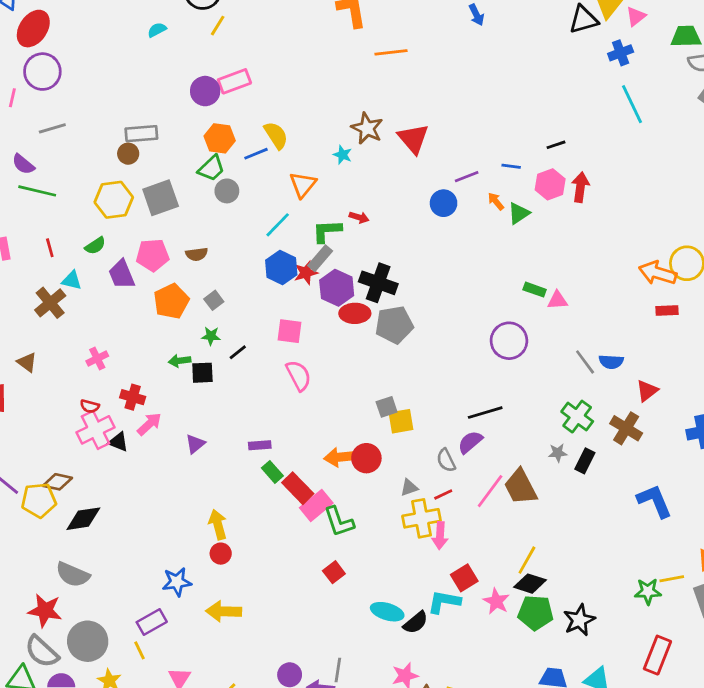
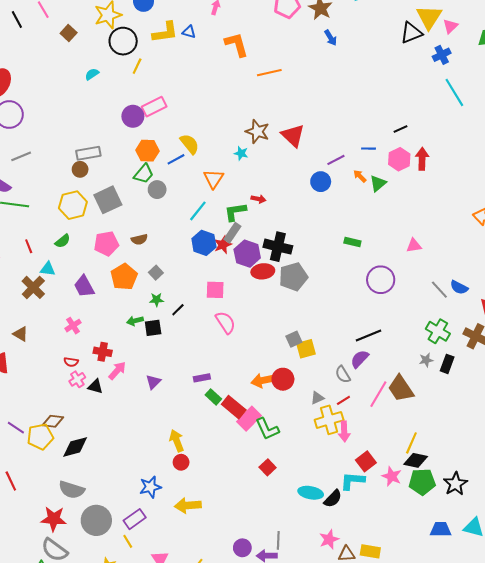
purple trapezoid: (122, 274) -> (84, 286), moved
green rectangle: (535, 290) -> (352, 242), moved
blue semicircle: (611, 362) -> (459, 287), turned 30
pink cross: (95, 430) -> (77, 379), size x0.6
gray circle: (88, 641) -> (96, 520), moved

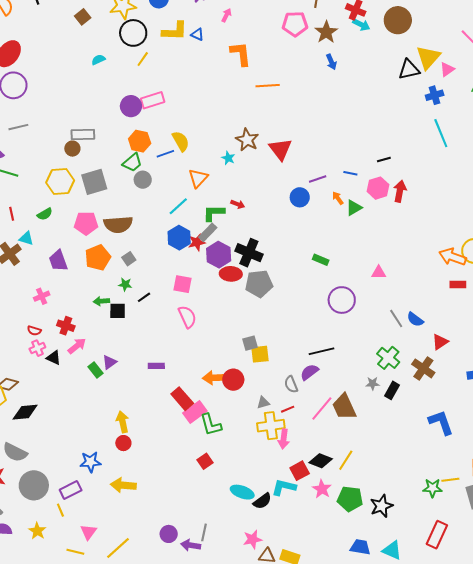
brown semicircle: (139, 239) -> (118, 224), size x1.8
green rectangle: (213, 397) -> (96, 370), moved
black diamond: (416, 460) -> (321, 461), moved

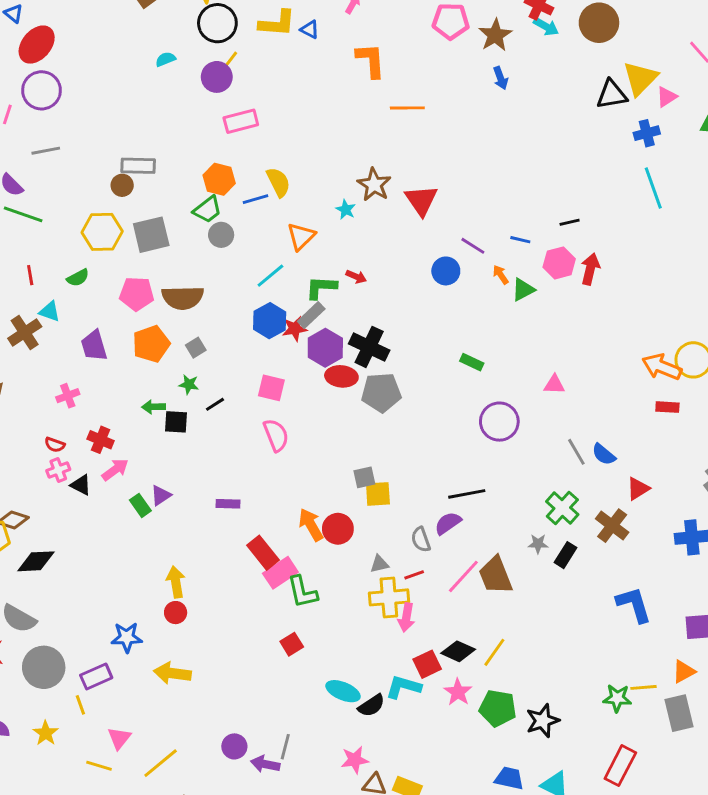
purple circle: (131, 106) -> (217, 77), moved
purple line: (318, 179) -> (473, 246), turned 48
orange arrow: (214, 378) -> (311, 525), turned 60

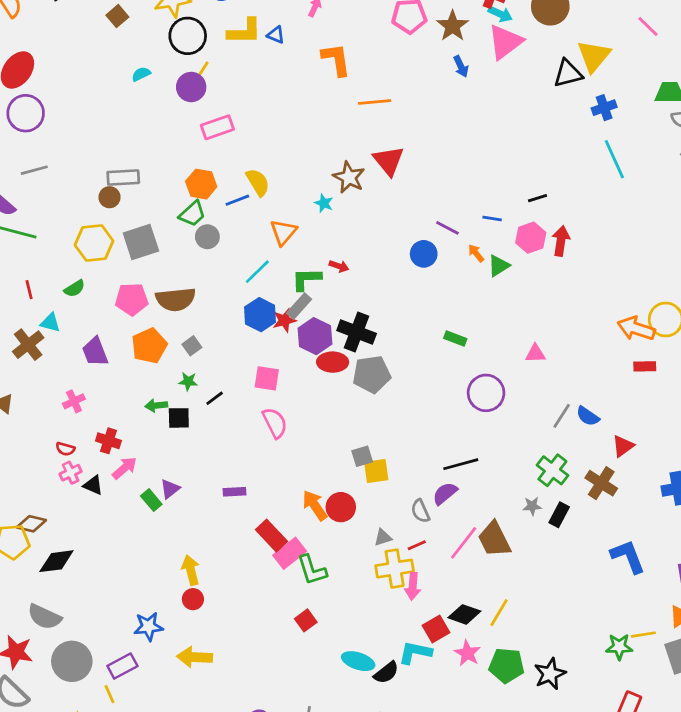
pink triangle: (667, 97) -> (505, 42), moved, size x1.8
red triangle: (421, 200) -> (389, 161), moved
gray line: (576, 452) -> (562, 416), turned 68

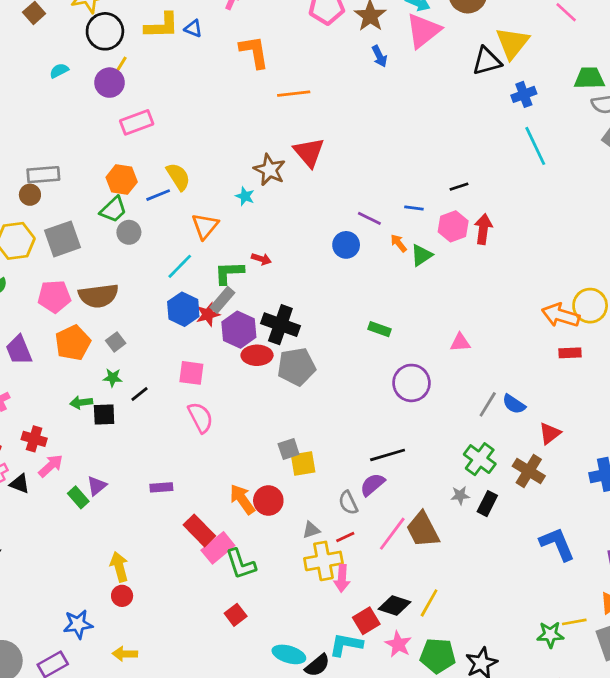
yellow arrow: (195, 657) -> (125, 654), size x0.7

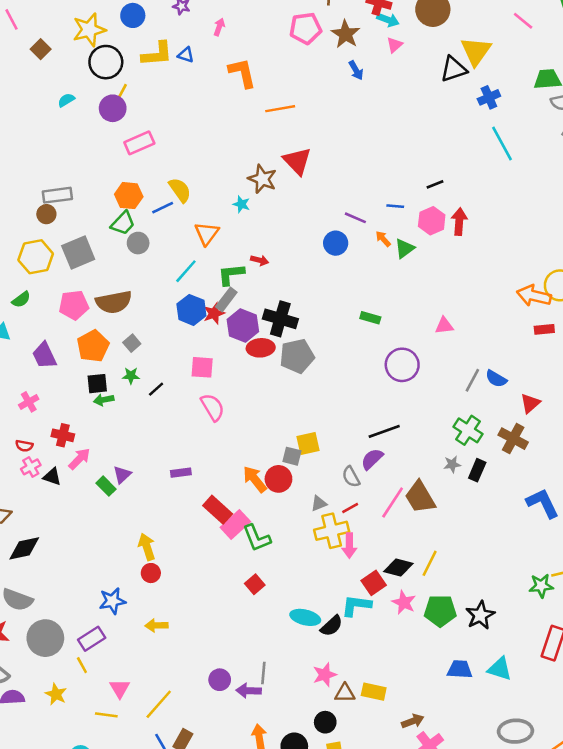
pink triangle: (423, 31) -> (395, 45), size x0.5
black square: (104, 414) -> (97, 384), moved
gray square: (289, 449) -> (292, 456), moved, turned 36

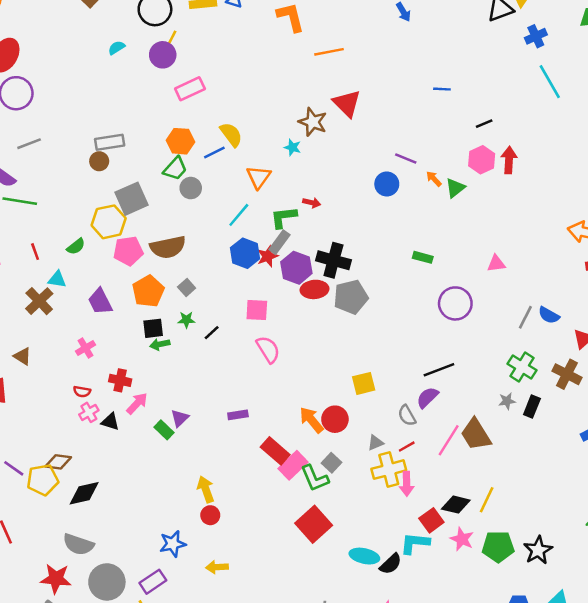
blue line: (395, 206) -> (442, 89), moved
yellow hexagon: (36, 257) -> (109, 222), moved
gray square: (292, 456) -> (331, 463), moved, turned 30
red square: (255, 584) -> (314, 524), size x1.8

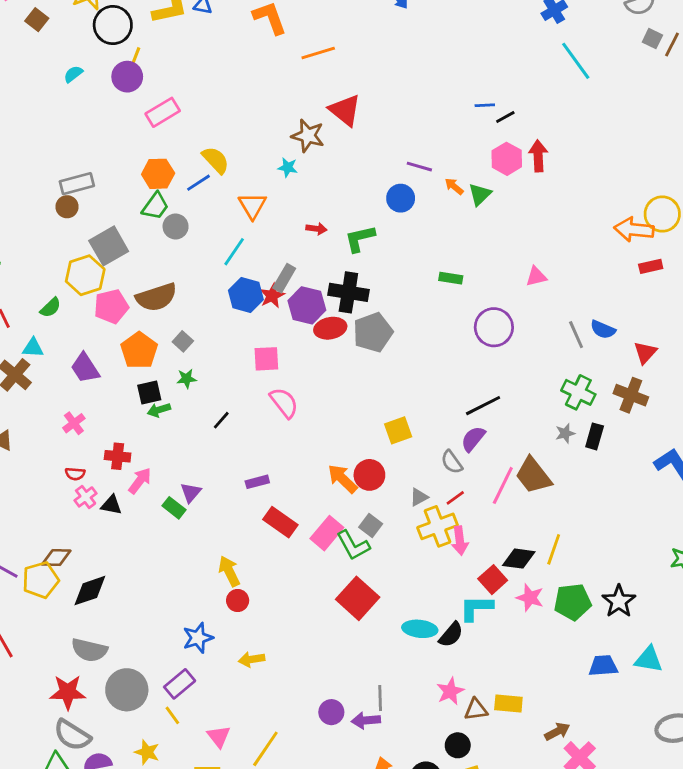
blue line: (442, 89) -> (485, 105), moved
green L-shape: (284, 217) -> (360, 239), moved
gray line: (525, 317) -> (576, 335), turned -45
black line: (212, 333) -> (221, 420), moved
red rectangle: (275, 451) -> (280, 522), moved

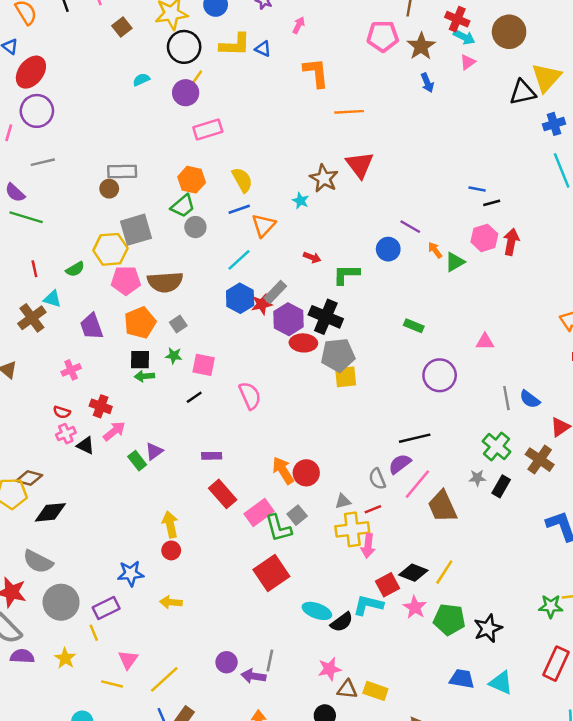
blue line: (198, 183) -> (239, 209), moved
pink square: (266, 359) -> (204, 365), moved
yellow square: (398, 430) -> (346, 377), moved
pink line: (503, 485) -> (417, 484), moved

